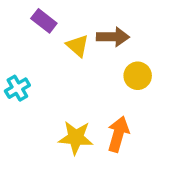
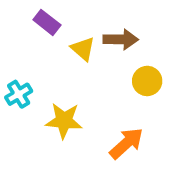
orange arrow: (118, 134) -> (126, 143), turned 32
yellow star: (76, 138) -> (64, 121), moved

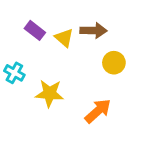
purple rectangle: (47, 22) -> (35, 30), moved
cyan cross: (19, 94) -> (14, 73), turned -30

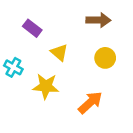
brown arrow: (93, 30) -> (98, 20), moved
yellow triangle: (64, 38) -> (59, 53), moved

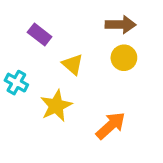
yellow circle: (105, 58) -> (124, 58), moved
yellow star: (46, 86) -> (56, 106), turned -30

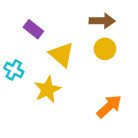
yellow triangle: (73, 64) -> (61, 54), size x1.4
orange arrow: (111, 126) -> (109, 106), moved

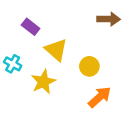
brown arrow: (102, 21) -> (109, 19), moved
yellow circle: (105, 49) -> (89, 66), moved

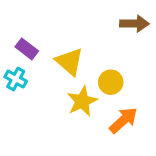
purple rectangle: (31, 27) -> (27, 49), moved
yellow star: (43, 82) -> (82, 101), moved

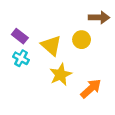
cyan cross: (16, 79) -> (21, 58), moved
yellow circle: (111, 82) -> (82, 40), moved

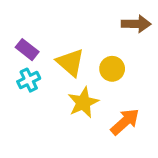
yellow circle: (82, 40) -> (112, 69), moved
cyan cross: (21, 58) -> (29, 80), turned 35

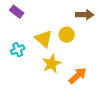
purple rectangle: (27, 50) -> (17, 12), moved
yellow circle: (112, 69) -> (67, 35), moved

